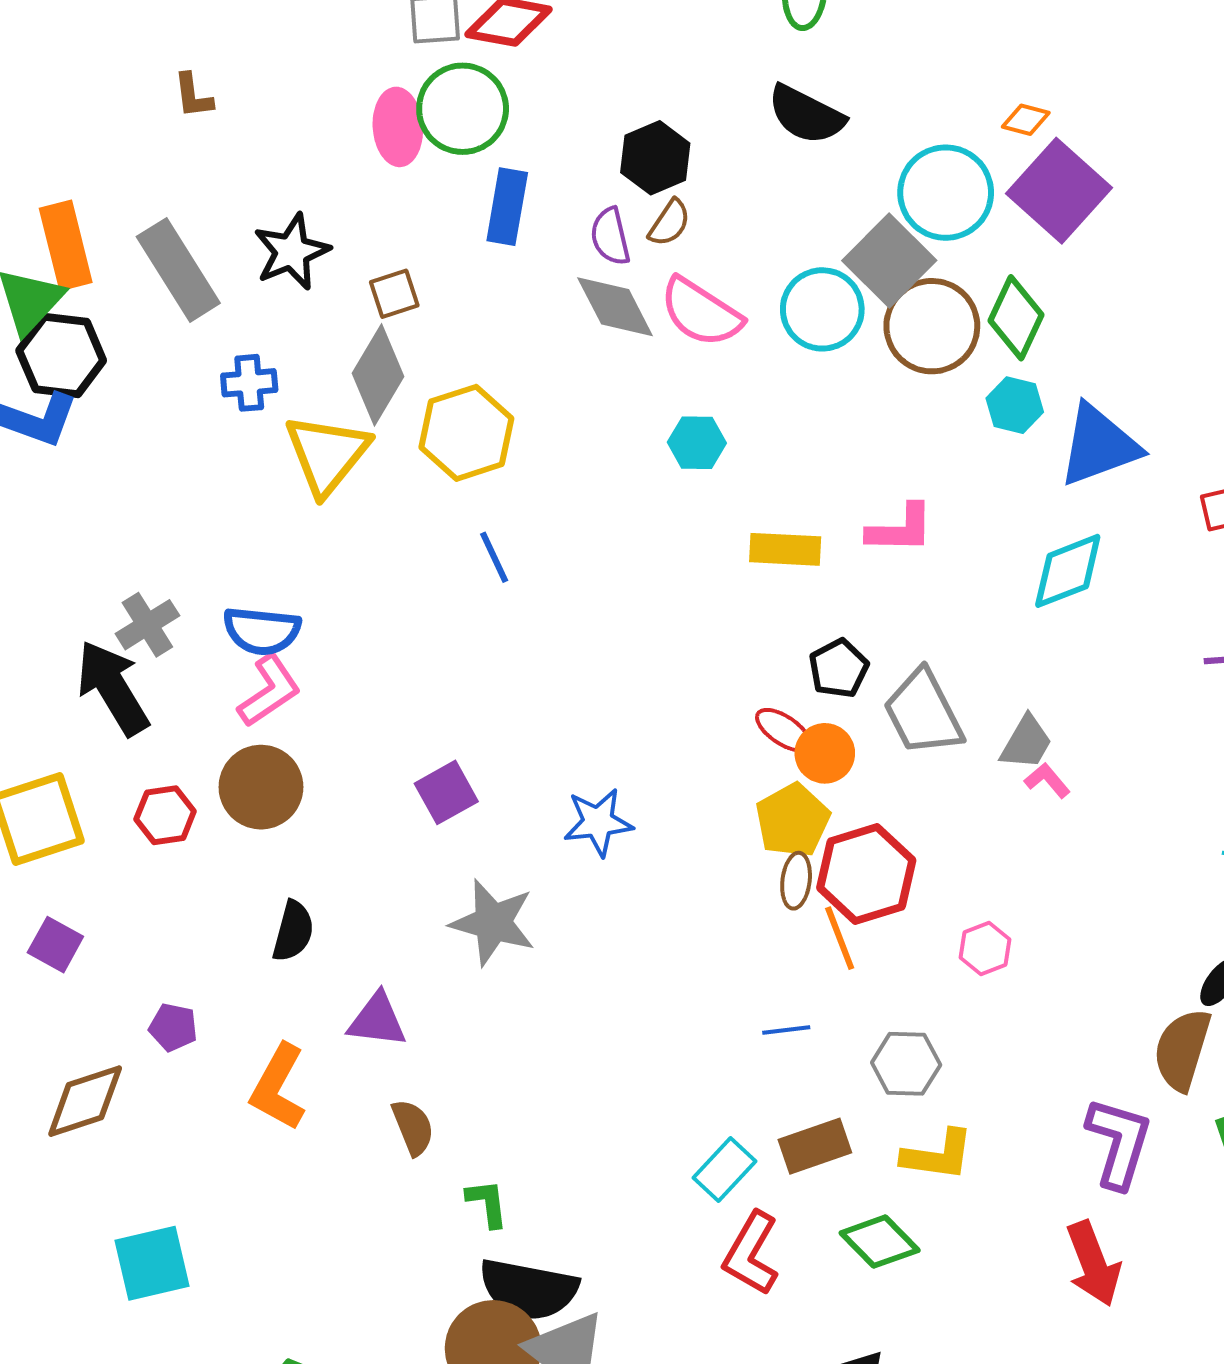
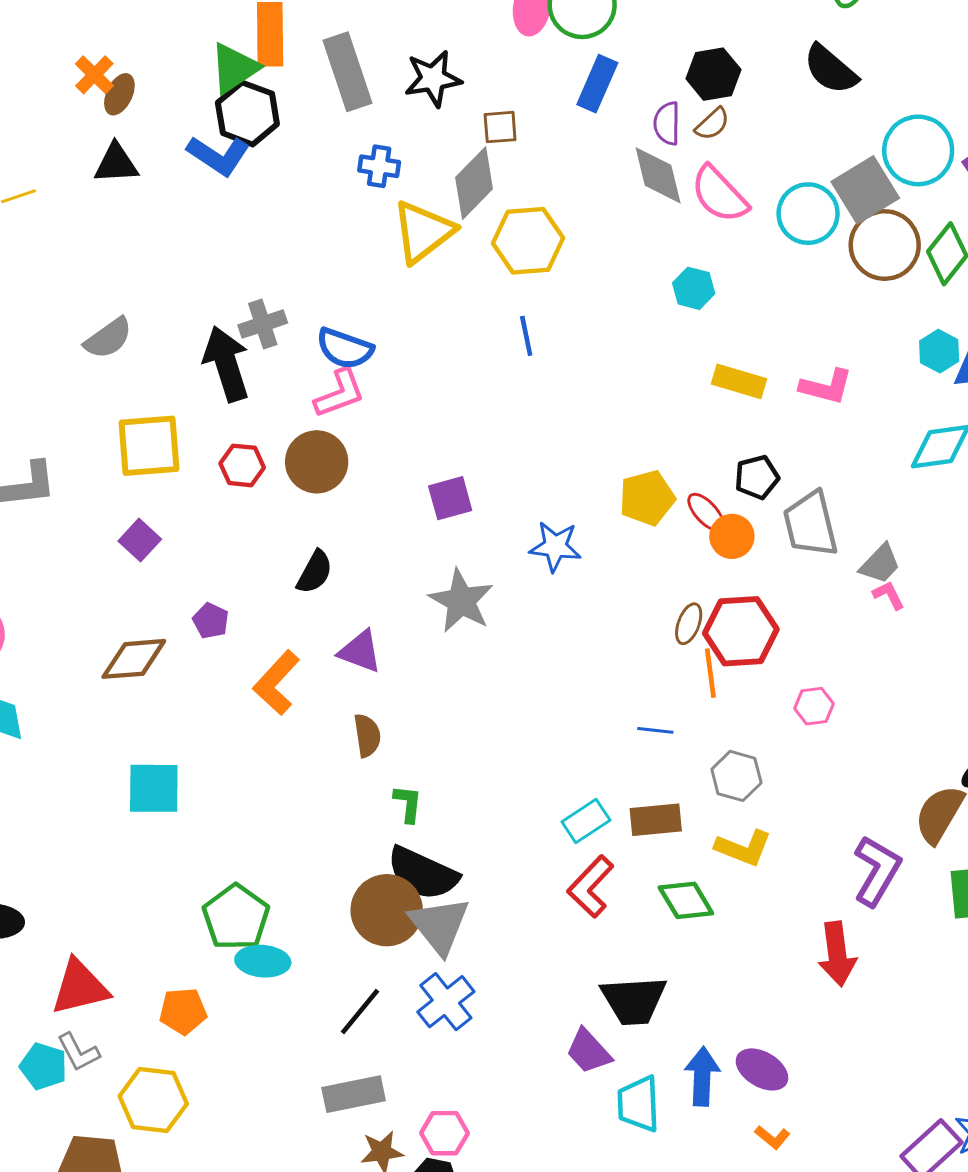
cyan hexagon: (1015, 405) -> (939, 351), moved
yellow pentagon: (793, 820) -> (647, 498), moved

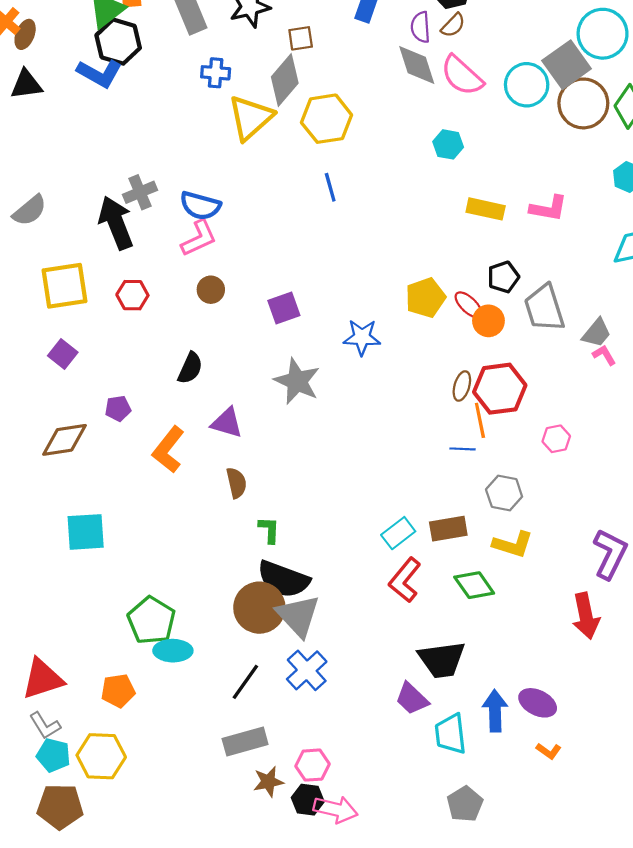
brown circle: (317, 462) -> (211, 290), moved, size x0.6
purple pentagon: (211, 621) -> (118, 408), turned -30
blue line: (655, 730) -> (463, 449), moved
cyan pentagon: (43, 1066) -> (53, 755), moved

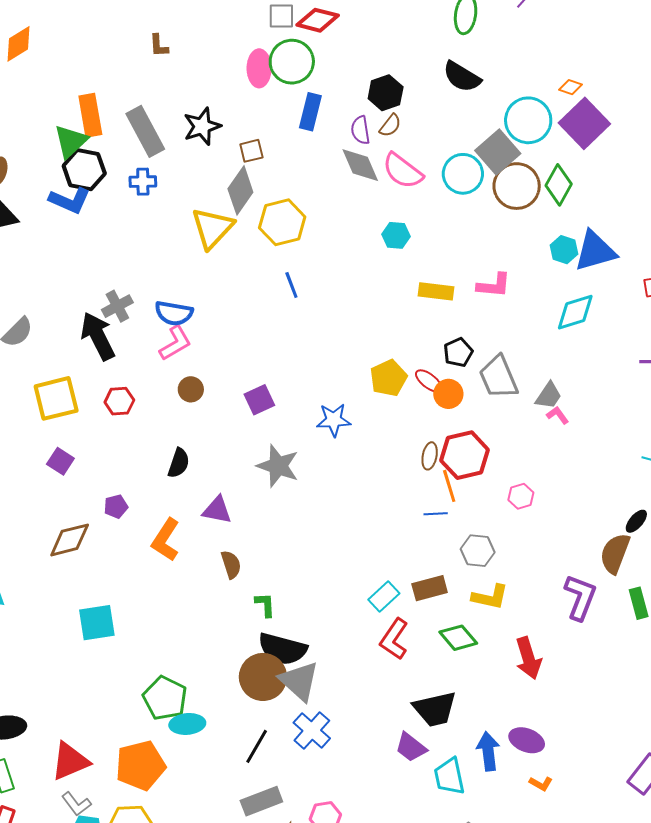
blue cross: (216, 73) -> (143, 182), moved
red arrow: (586, 616) -> (528, 658), moved
orange pentagon: (118, 691) -> (140, 766), size x1.6

